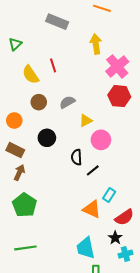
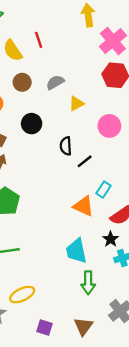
pink circle: (101, 140) -> (109, 126), moved

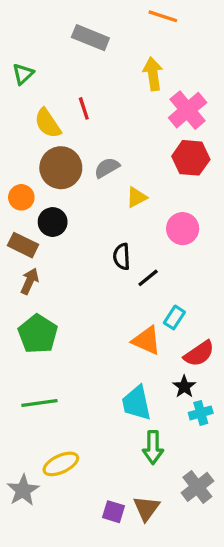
brown circle: (22, 82) -> (61, 168), size x1.6
black circle: (32, 124) -> (53, 222), moved
purple square: (45, 328) -> (113, 512), moved

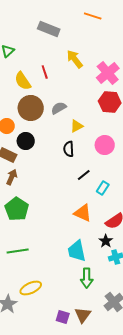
yellow arrow: (153, 74) -> (75, 59), moved, turned -30
black semicircle: (122, 257) -> (69, 149), moved
cyan rectangle: (174, 317) -> (103, 188), moved

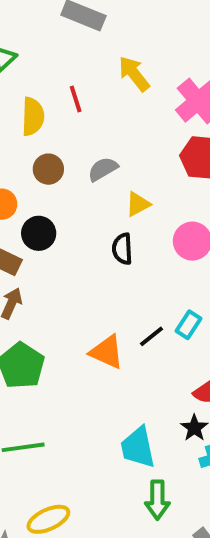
yellow semicircle: (23, 81) -> (33, 117), turned -144
brown circle: (31, 108) -> (48, 169), size x0.6
black line: (84, 175) -> (152, 336), moved
orange triangle: (83, 213) -> (107, 352), moved

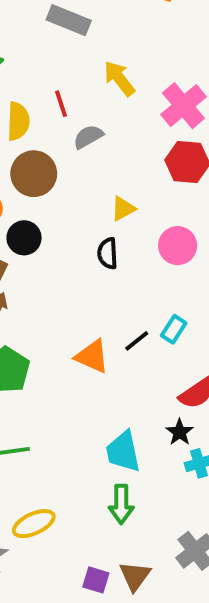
brown circle: (48, 169) -> (34, 174), size x1.5
gray semicircle: (103, 169) -> (88, 137), moved
green arrow: (157, 500) -> (121, 504), moved

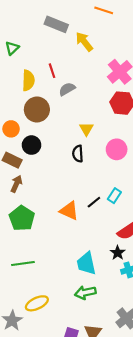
yellow arrow: (119, 78) -> (84, 42), moved
yellow triangle: (123, 209) -> (86, 129), turned -32
green arrow: (121, 504) -> (85, 293), turned 78

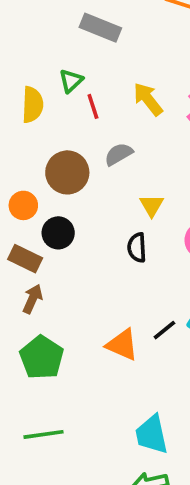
yellow arrow: (84, 42) -> (148, 99), moved
green triangle: (12, 48) -> (71, 81), moved
yellow semicircle: (28, 80) -> (33, 105), moved
gray semicircle: (67, 89) -> (119, 154), moved

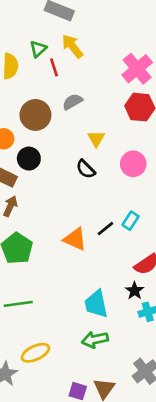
yellow arrow: (148, 99) -> (72, 46), moved
black semicircle: (137, 248) -> (86, 169), turned -42

